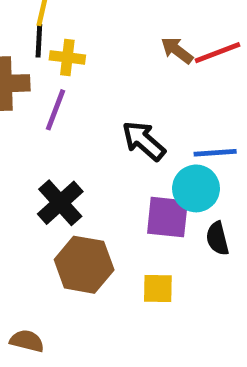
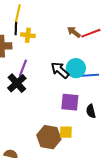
purple line: (55, 110) -> (23, 68), moved
cyan circle: (196, 188) -> (76, 68), moved
black cross: (60, 203) -> (17, 83), moved
brown hexagon: (84, 265) -> (49, 137), moved

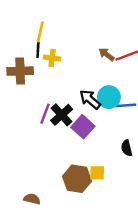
purple line: (23, 68) -> (45, 114), moved
black cross: (17, 83) -> (62, 115), moved
purple square: (70, 102) -> (83, 127), moved, turned 36

